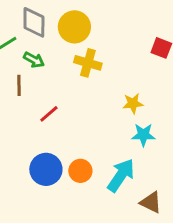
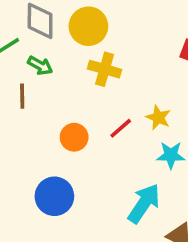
yellow star: (133, 103) -> (158, 118), turned 30
red line: (49, 114) -> (121, 128), moved
orange circle: (80, 171) -> (74, 137), moved

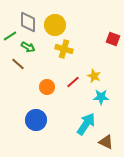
brown line: (22, 96) -> (18, 64), turned -48

